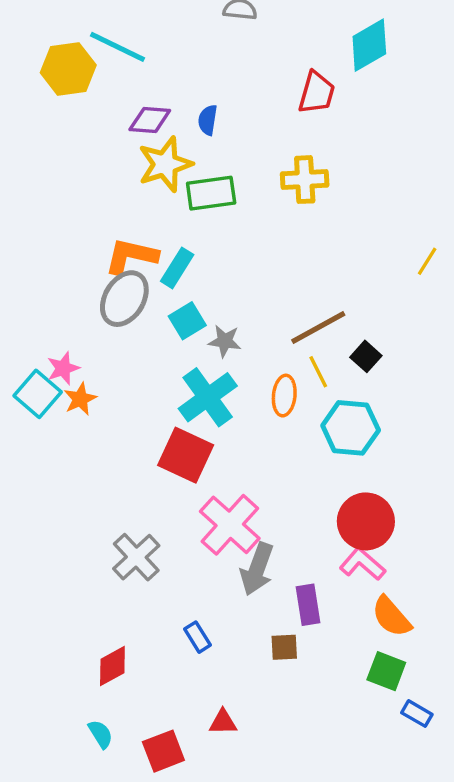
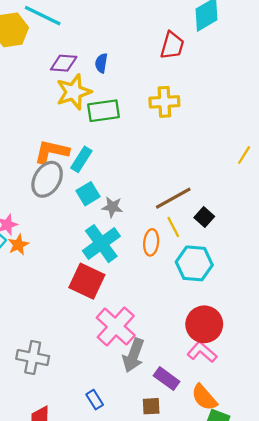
gray cross: (136, 557) -> (33, 358), moved, turned -36
purple rectangle: (308, 605) -> (167, 379), turned -45
orange semicircle: (391, 617) -> (204, 397), moved

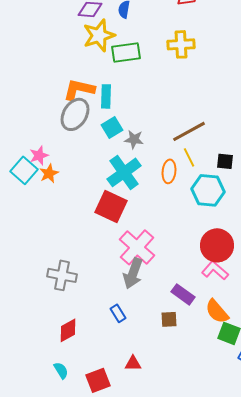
cyan rectangle: (81, 159) -> (106, 96), turned -30
black square: (204, 217) -> (225, 161), moved, turned -36
gray arrow: (133, 355) -> (133, 273), moved

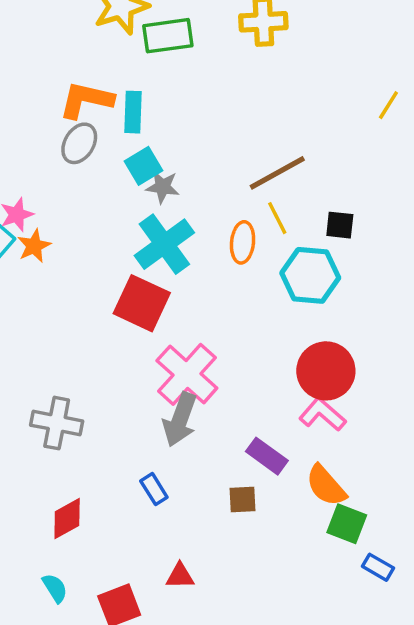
gray ellipse: (75, 114) -> (79, 143), size x0.7
gray star: (134, 139) -> (163, 187), moved

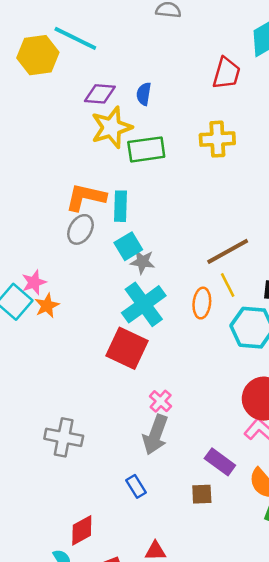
pink cross: (187, 374) -> (161, 401), size x0.5
red diamond: (67, 519) -> (82, 530), moved

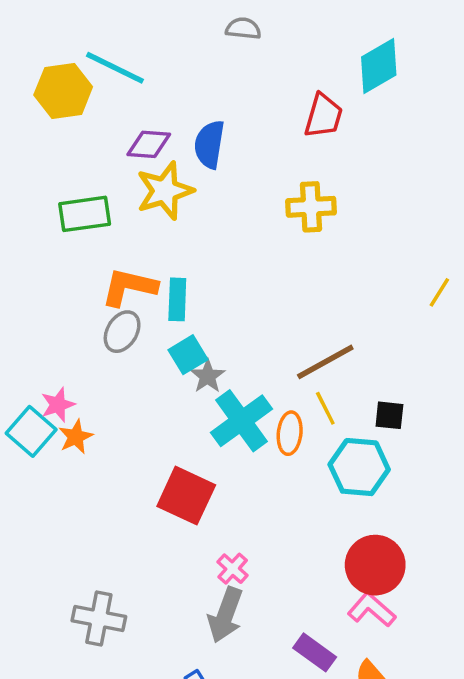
blue semicircle: (144, 94) -> (209, 144), size x1.5
green rectangle: (146, 149) -> (85, 214), moved
gray star: (142, 262) -> (208, 376), turned 30
cyan cross: (144, 304) -> (241, 421), moved

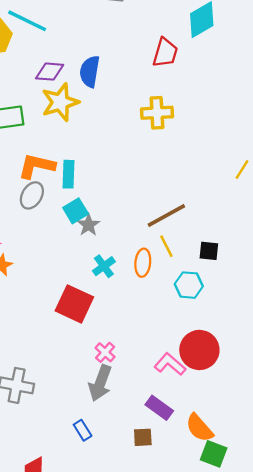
cyan cross: (241, 421) -> (104, 266), moved, size x0.6
cyan hexagon: (359, 467) -> (189, 285), size x0.7
pink L-shape: (372, 610) -> (170, 364), moved

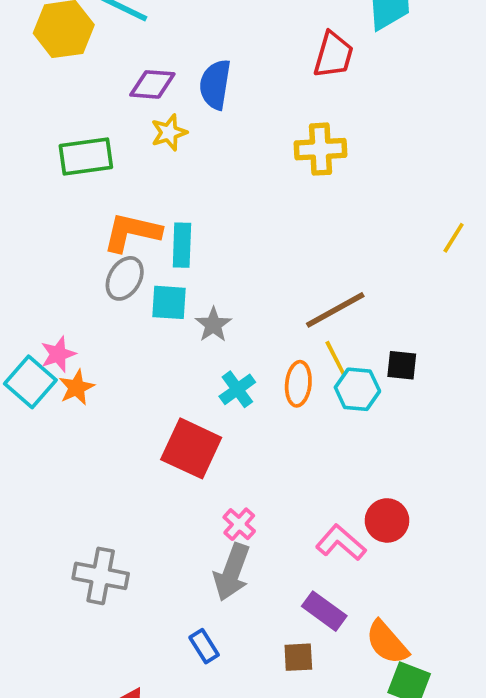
yellow star: (60, 102) -> (169, 132), size x0.6
cyan square: (76, 211) -> (169, 302), moved, turned 35
cyan hexagon: (189, 285) -> (357, 389), moved
red circle: (199, 350) -> (387, 520), size x0.7

